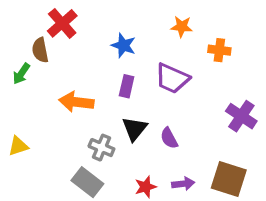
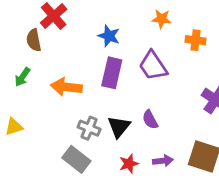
green arrow: (21, 74) -> (22, 77), moved
purple trapezoid: (172, 78) -> (153, 66), turned 32
purple rectangle: (127, 86) -> (112, 73), size x1.5
black triangle: (134, 129) -> (119, 127), moved

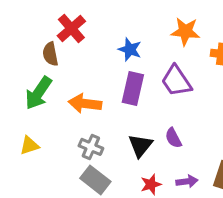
orange star: (161, 19) -> (185, 31), size x1.4
green arrow: (22, 77) -> (38, 93), size x1.6
gray cross: (89, 128) -> (91, 147), moved

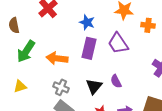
brown semicircle: (50, 54) -> (14, 25), moved

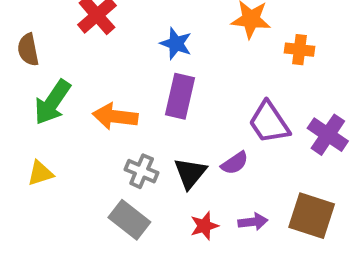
purple trapezoid: (118, 43) -> (269, 123), moved
purple semicircle: (116, 81) -> (235, 163), turned -96
gray cross: (61, 87) -> (142, 171), moved

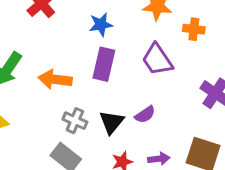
blue star: (176, 44) -> (101, 25), turned -30
purple trapezoid: (269, 123) -> (157, 60), moved

